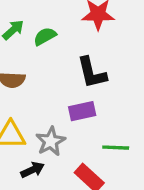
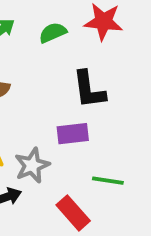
green semicircle: (45, 36) -> (53, 33), moved

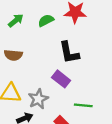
purple rectangle: (73, 134) -> (61, 79), turned 48

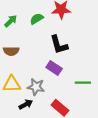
gray star: (38, 99) -> (36, 87), turned -30
green line: (83, 105) -> (83, 83), moved

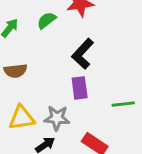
black L-shape: (59, 45) -> (83, 54), turned 65
purple rectangle: (54, 68) -> (80, 88), turned 56

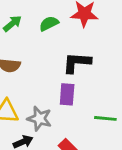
black L-shape: (83, 54) -> (77, 63), turned 40

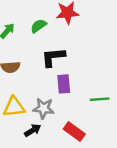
black L-shape: (77, 63) -> (53, 57), moved

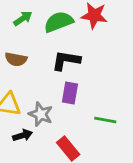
green semicircle: (38, 26) -> (59, 22), size x1.5

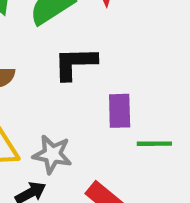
purple rectangle: (70, 93) -> (120, 111), moved

